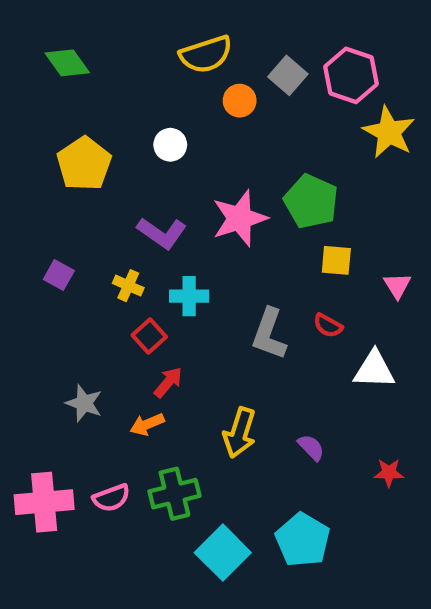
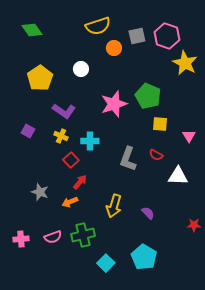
gray square: (288, 75) -> (137, 36), turned 36
purple L-shape: (162, 233) -> (64, 111), moved
red star: (389, 473) -> (194, 225), moved
pink cross: (44, 502) -> (21, 239), size x0.6
cyan square: (223, 553) -> (106, 263), size x0.7

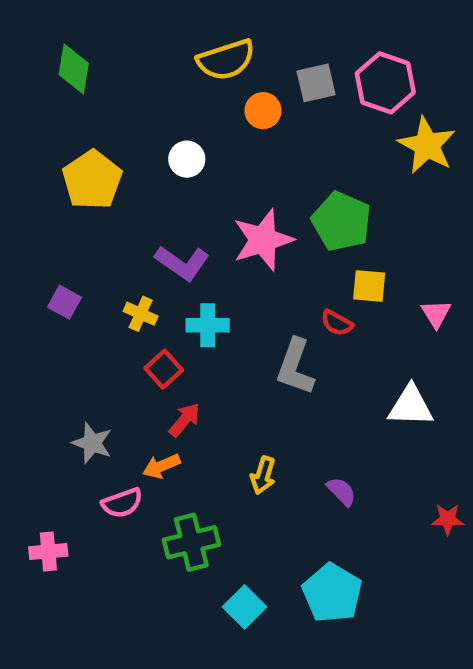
green diamond: (32, 30) -> (74, 69), turned 45
purple L-shape: (64, 111) -> (182, 263), moved
red semicircle: (156, 155) -> (337, 323), moved
yellow arrow: (114, 206) -> (263, 475), size x0.7
pink semicircle: (53, 237) -> (122, 503), moved

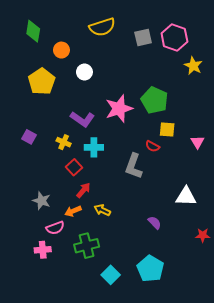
orange circle: (263, 111) -> (61, 50), moved
yellow star: (427, 145) -> (193, 66), size x0.7
white triangle: (411, 406) -> (186, 196), moved
yellow arrow: (263, 475) -> (102, 210), moved, turned 98
pink cross: (48, 551) -> (43, 250), moved

